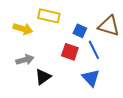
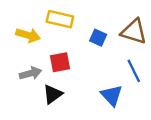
blue line: (94, 50) -> (134, 71), moved
red square: (70, 52) -> (60, 62), moved, turned -30

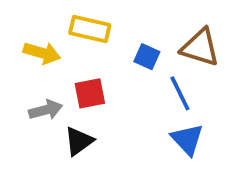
blue line: (134, 71) -> (180, 93), moved
blue triangle: (112, 95) -> (187, 139), moved

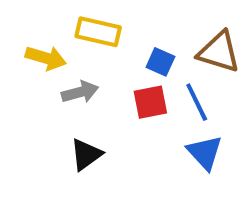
red square: (90, 93) -> (150, 102), moved
gray arrow: (46, 110) -> (80, 92), moved

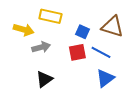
blue line: (197, 102) -> (101, 52), turned -36
blue triangle: (205, 152) -> (105, 78), turned 36

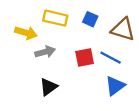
blue square: (82, 32) -> (90, 19), moved

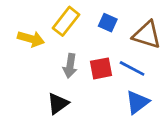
yellow rectangle: (55, 18) -> (66, 21), turned -65
gray arrow: (45, 52) -> (70, 66), moved, turned 114

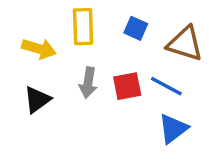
yellow rectangle: (66, 21) -> (83, 27), turned -40
black triangle: (58, 103) -> (37, 100), moved

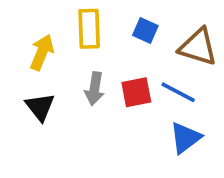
yellow arrow: (39, 49) -> (42, 52), turned -84
black triangle: (37, 100) -> (40, 107), turned -32

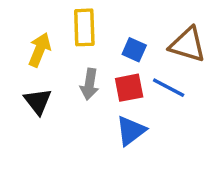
blue square: (145, 31) -> (134, 50), moved
blue triangle: (185, 138) -> (131, 131), moved

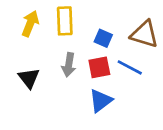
yellow arrow: (40, 50) -> (30, 24), moved

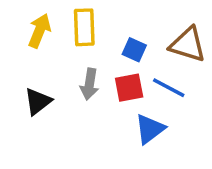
black triangle: (29, 78) -> (38, 101), turned 30
blue triangle: (101, 101) -> (150, 129), moved

